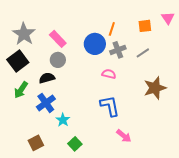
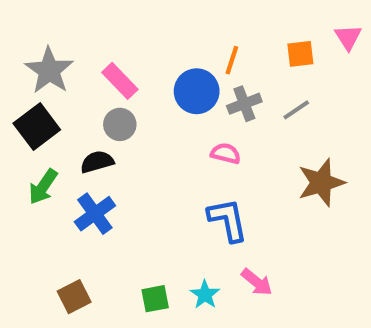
cyan star: (63, 120) -> (205, 295), moved
green square: (75, 144) -> (155, 299), turned 32

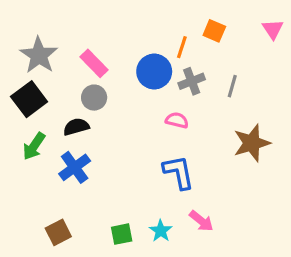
orange square: (300, 54) -> (214, 31), moved, turned 30
gray line: (296, 110) -> (232, 86), turned -40

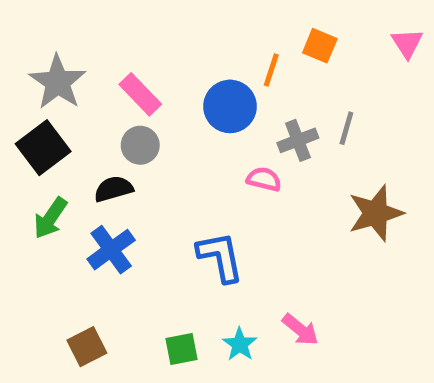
gray cross: (192, 81) -> (298, 140), moved
blue L-shape: (179, 172) -> (220, 257), moved

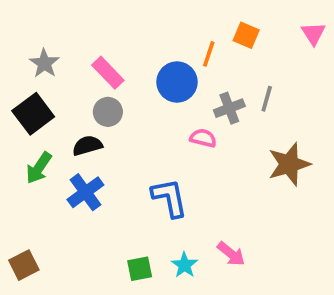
gray star: (58, 82) -> (44, 63), size x0.7
brown square: (87, 347) -> (24, 265), moved

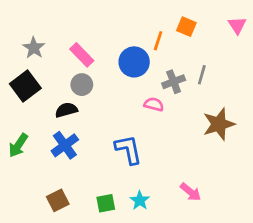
green arrow: (39, 168) -> (18, 145), moved
pink arrow: (231, 254) -> (191, 192), moved
brown square: (24, 265) -> (58, 200), moved

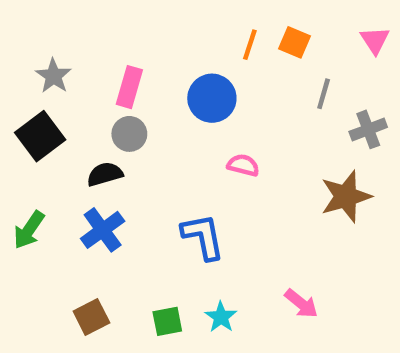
orange line: (158, 41) -> (250, 45), moved
pink rectangle: (82, 55) -> (129, 87), turned 60
gray line: (202, 75) -> (324, 94), moved
gray cross: (174, 82) -> (368, 129), moved

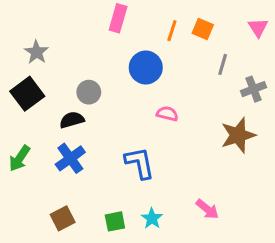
pink rectangle: (129, 87) -> (118, 18), moved

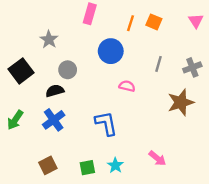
gray star: (36, 52) -> (49, 39), moved
gray line: (223, 64) -> (159, 64), moved

